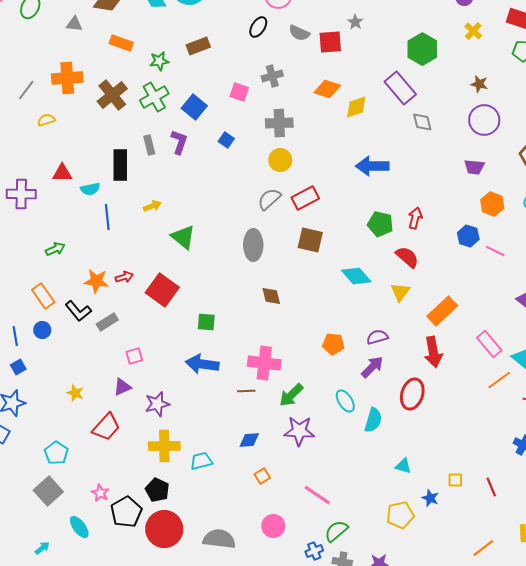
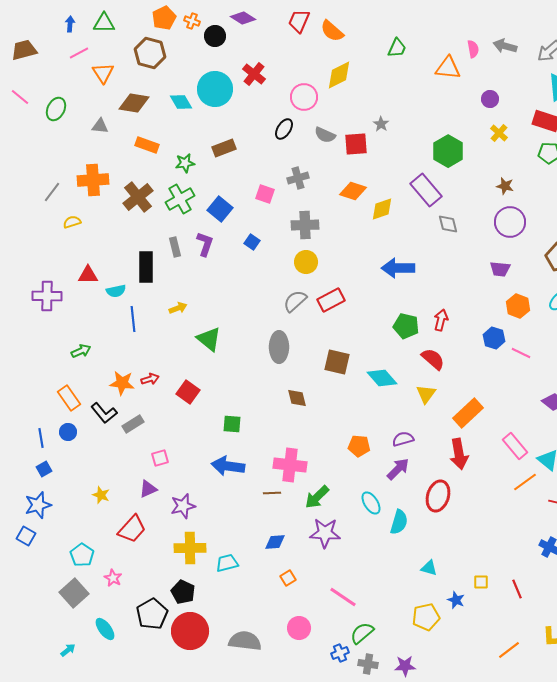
brown square: (310, 240) -> (337, 362), moved
red square: (162, 290) -> (188, 392), size x0.7
pink star: (100, 493) -> (113, 578), moved

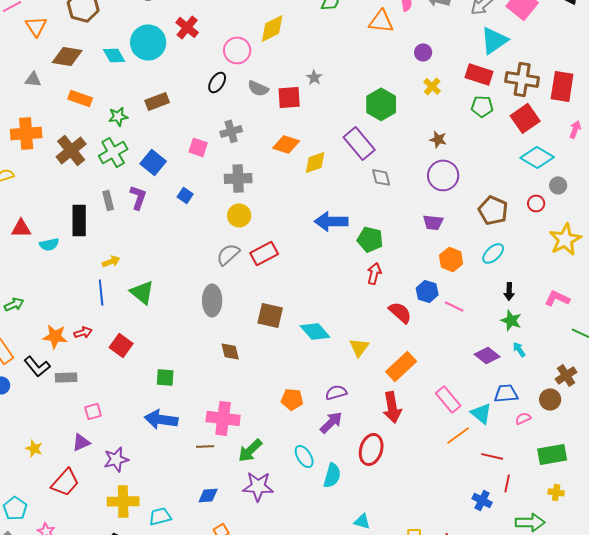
blue line: (133, 319) -> (101, 292), moved
green pentagon: (406, 326) -> (370, 239), moved
red semicircle: (433, 359) -> (400, 312), moved
gray rectangle: (133, 424) -> (66, 377), turned 30

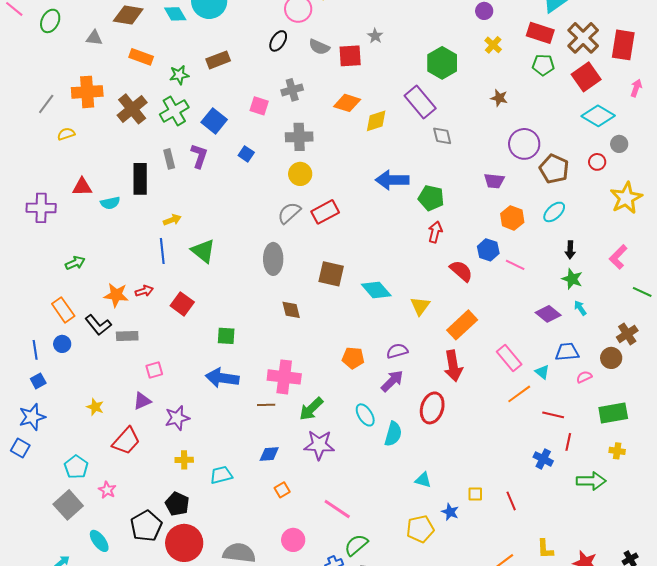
brown cross: (522, 79) -> (583, 38), turned 36
purple circle: (443, 175) -> (524, 144), moved
pink L-shape: (557, 298) -> (618, 257), turned -70
cyan triangle: (481, 413) -> (542, 372), size x0.7
yellow cross: (123, 501) -> (184, 460), size x0.6

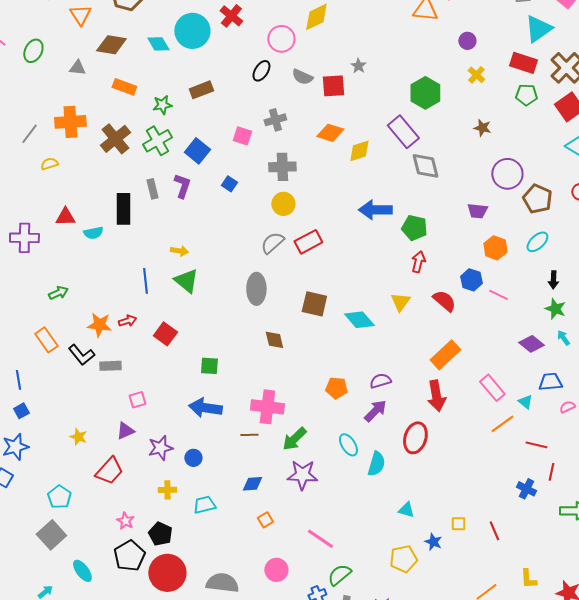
gray diamond: (442, 136) -> (425, 166), size x1.4
yellow arrow: (172, 220) -> (179, 251), moved, turned 30
yellow triangle: (420, 306) -> (400, 302), moved
blue circle: (62, 344) -> (193, 458), moved
pink star: (107, 490) -> (125, 521), moved

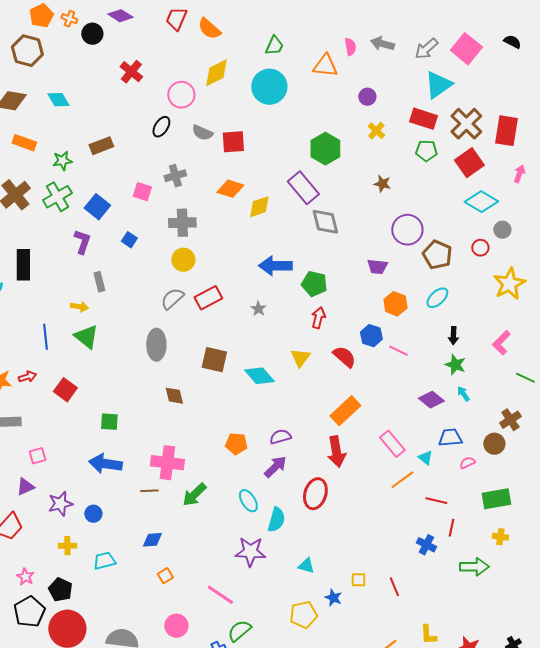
cyan circle: (192, 31) -> (269, 87), moved
gray star: (358, 66) -> (258, 309), moved
gray rectangle: (152, 189) -> (99, 282), moved
purple star: (302, 475) -> (250, 552), moved

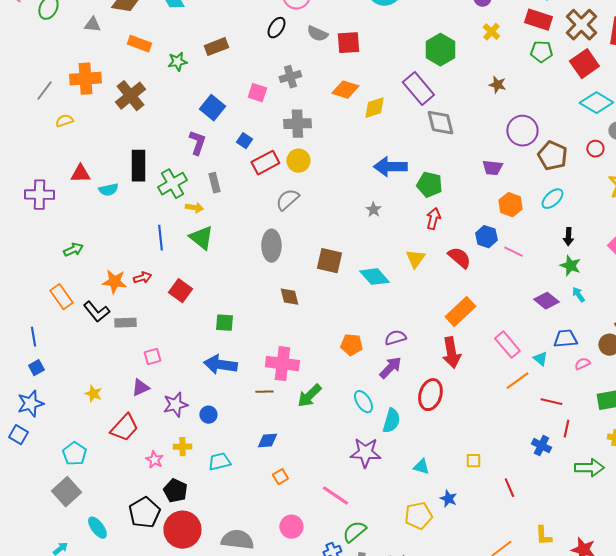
green cross: (57, 197) -> (172, 184), moved
red rectangle: (208, 298) -> (265, 163), moved
pink star: (25, 577) -> (154, 460), moved
yellow square: (358, 580) -> (473, 461), moved

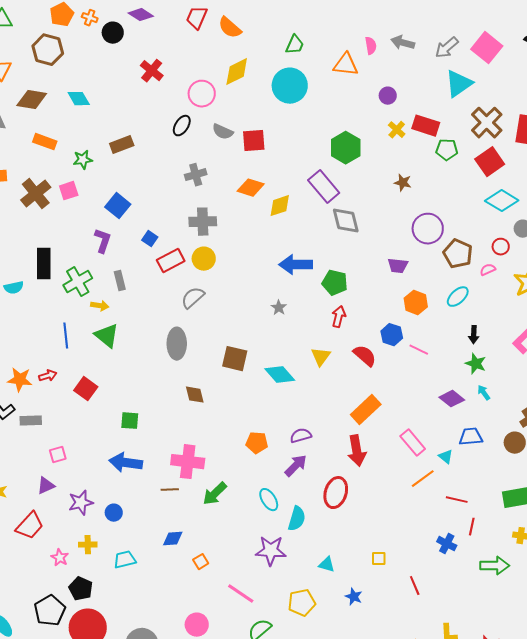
red rectangle: (538, 20) -> (426, 126), moved
pink square: (257, 93) -> (69, 191), moved, turned -36
pink semicircle: (582, 364) -> (488, 270), moved
orange square: (280, 477) -> (201, 562), moved
yellow pentagon: (418, 516) -> (302, 603), moved

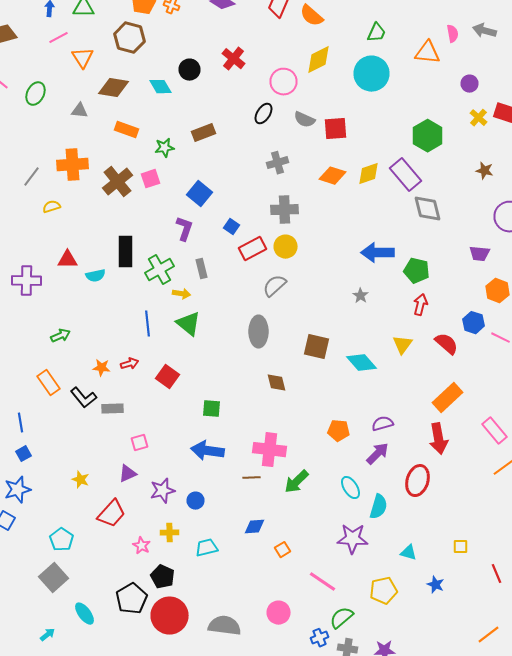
black circle: (113, 33) -> (190, 70), moved
yellow diamond: (280, 206) -> (368, 174), moved
orange star: (20, 380) -> (102, 368), size x0.7

